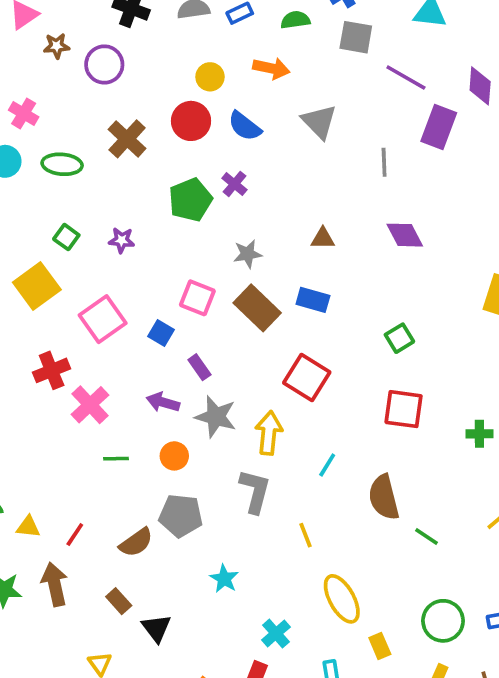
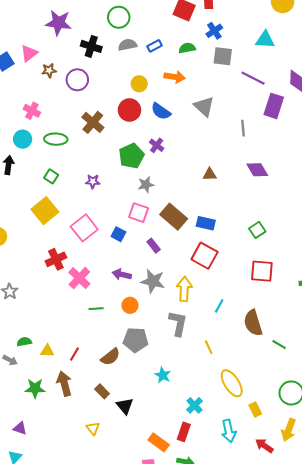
green square: (66, 237) -> (51, 176), moved
gray star: (248, 254) -> (146, 185), moved
blue rectangle: (313, 300) -> (206, 223), moved
purple rectangle: (199, 367) -> (154, 246), moved

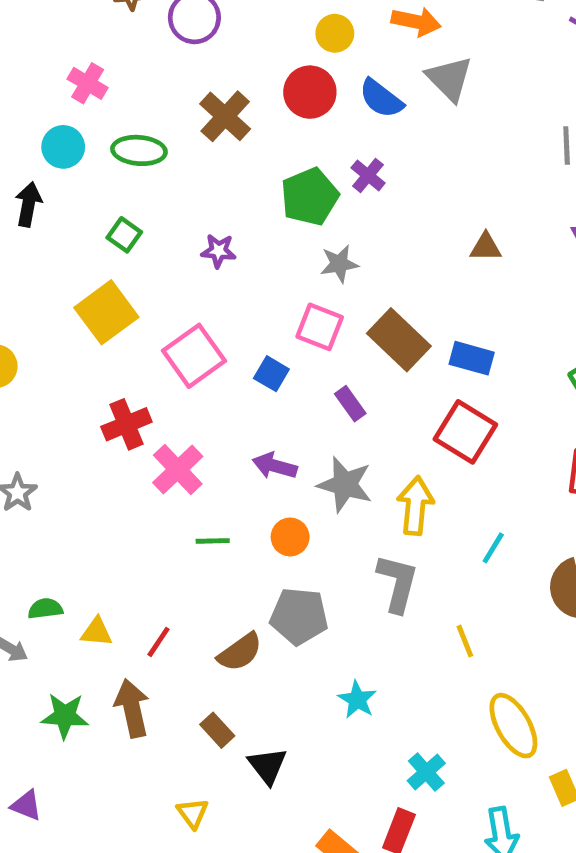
gray triangle: (204, 107) -> (449, 79), moved

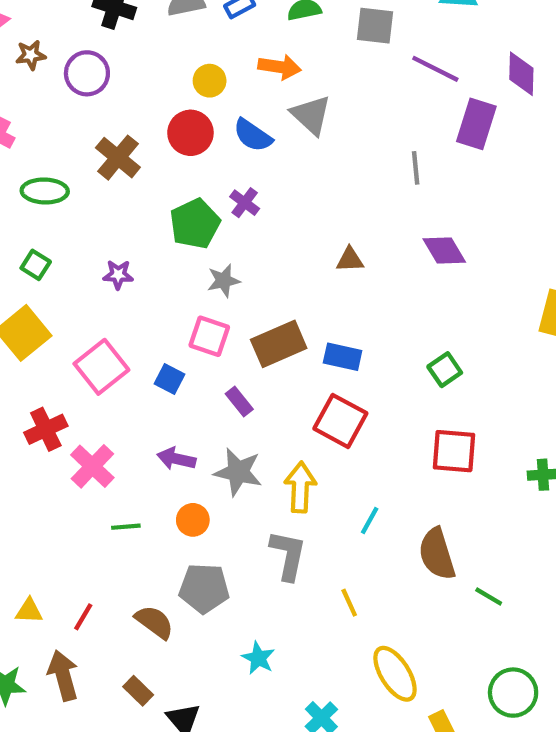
brown rectangle: (399, 340) -> (279, 344), turned -64
brown semicircle: (240, 652) -> (154, 622), turned -105

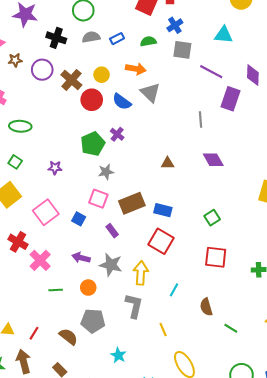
brown cross: (118, 158) -> (71, 80), moved
red cross: (46, 429) -> (18, 242), turned -36
brown semicircle: (437, 554) -> (206, 307), size x0.7

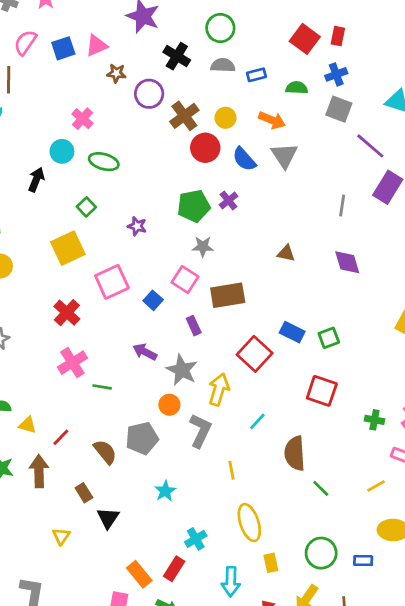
blue rectangle: (163, 210) -> (292, 332), moved
pink cross: (40, 260) -> (72, 363), moved
orange circle: (88, 288) -> (169, 405), moved
brown semicircle: (206, 307) -> (295, 453), size x1.4
gray pentagon: (93, 321) -> (142, 438), turned -30

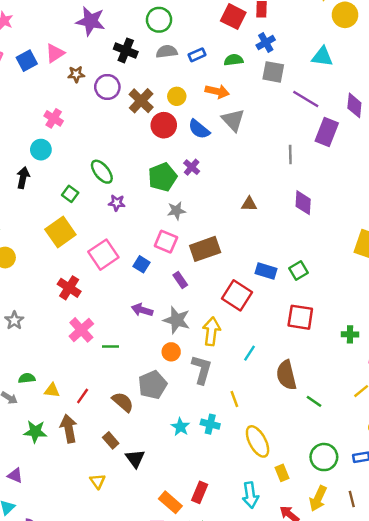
green ellipse: (104, 162) -> (102, 172), moved, turned 45
purple diamond: (347, 262) -> (303, 203), turned 30
cyan cross: (196, 539) -> (210, 424), moved, turned -36

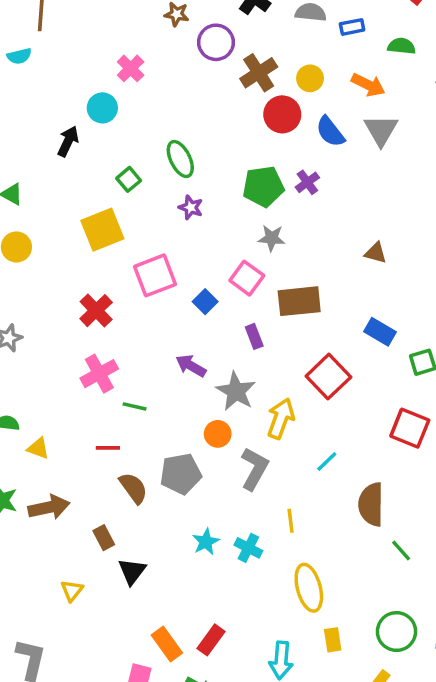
blue rectangle: (266, 271) -> (380, 332), moved
red line: (83, 396) -> (108, 448), moved, turned 42
brown arrow: (69, 429) -> (49, 507), turned 76

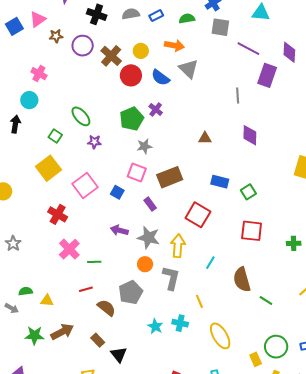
yellow rectangle: (333, 640) -> (256, 359), moved

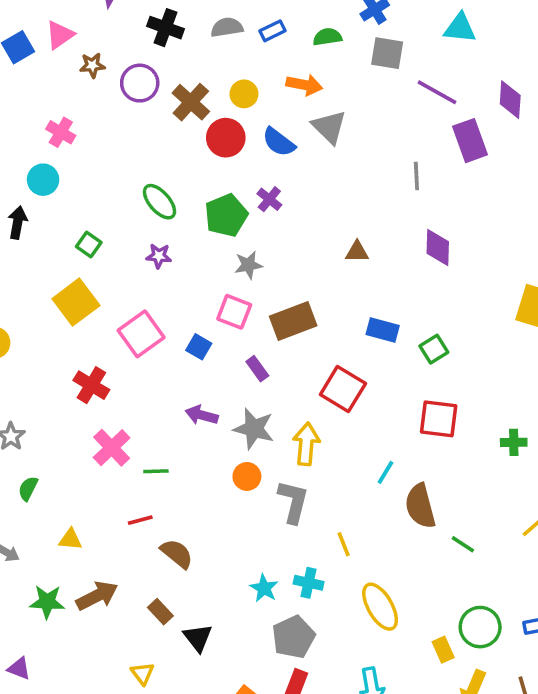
purple rectangle: (267, 75) -> (470, 141), turned -40
green ellipse: (81, 116) -> (159, 202), moved
cyan line: (210, 263) -> (385, 472), moved
green semicircle: (26, 291) -> (28, 489), moved, turned -56
gray pentagon: (131, 292) -> (293, 637), moved

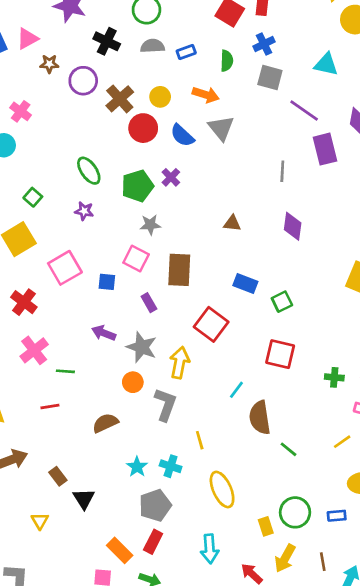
green semicircle: (327, 37) -> (227, 61), turned 95
brown rectangle: (293, 321) -> (179, 270), turned -72
blue square: (199, 347) -> (107, 282), turned -30
brown semicircle: (177, 554) -> (105, 423), moved, turned -70

